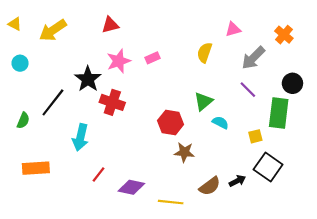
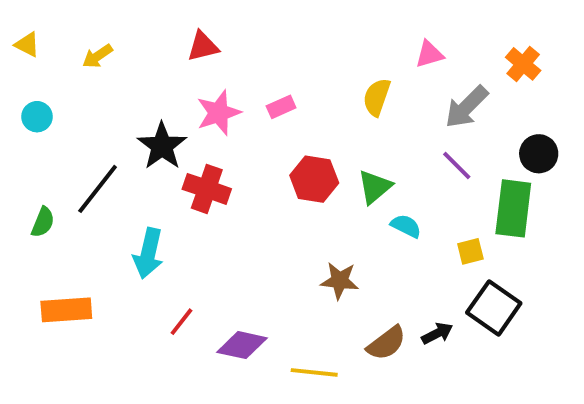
yellow arrow: (53, 30) -> (98, 56), size x0.6
red hexagon: (171, 123) -> (314, 179), moved

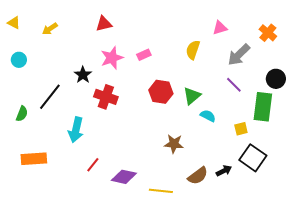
black star: (162, 146) -> (83, 75), size x0.7

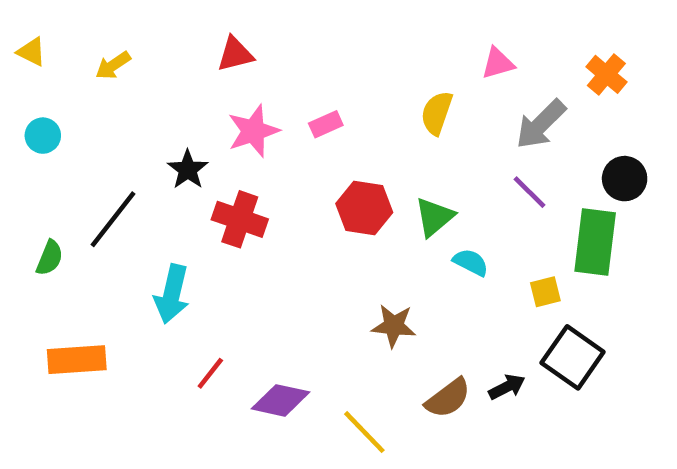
yellow line: (161, 191) -> (364, 432), turned 40

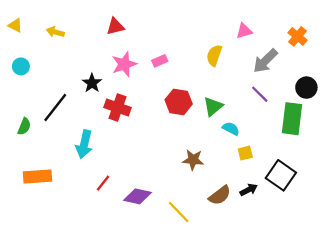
yellow arrow: (113, 65) -> (55, 32), turned 49
yellow square: (545, 292) -> (245, 153), moved

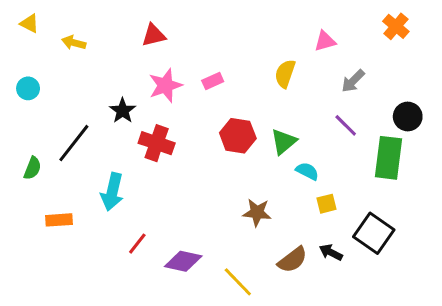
yellow triangle: (15, 25) -> (29, 23), moved
orange cross: (298, 36) -> (396, 26), moved
gray arrow: (265, 61) -> (353, 81), size x0.7
orange rectangle: (38, 176) -> (59, 220), moved, size x0.7
black arrow: (249, 190) -> (331, 252), turned -126

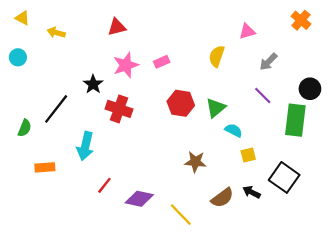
cyan circle: (28, 88) -> (18, 57), moved

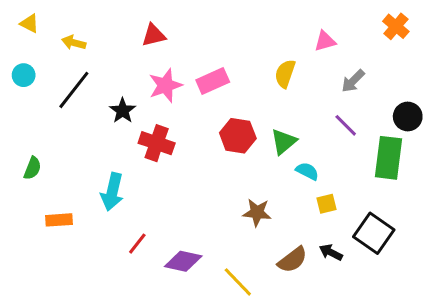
pink rectangle: (162, 62) -> (213, 81), size x1.5
black line: (56, 109) -> (74, 90), moved

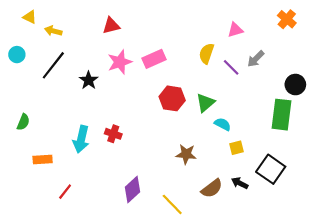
yellow triangle: (29, 23) -> (30, 17), moved
purple line: (346, 125) -> (231, 67), moved
red cross: (157, 143) -> (113, 134), moved, size x0.7
red line: (137, 244) -> (65, 192), moved
purple diamond: (183, 261) -> (133, 190), turned -55

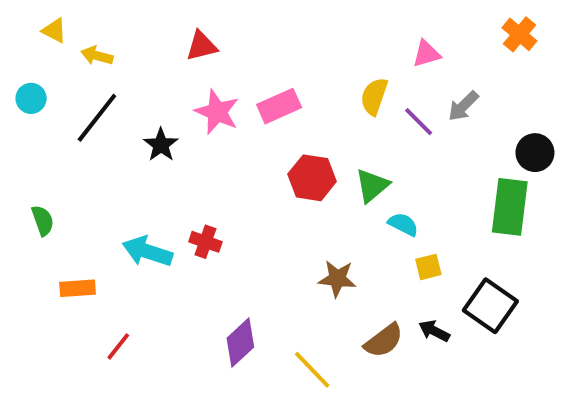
pink star: (120, 62) -> (217, 112), turned -30
green semicircle: (23, 122) -> (43, 220), turned -42
cyan arrow: (81, 139) -> (147, 251), turned 95

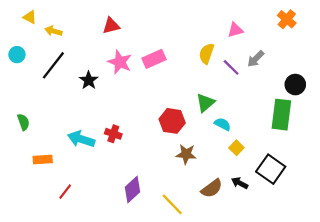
red hexagon: (312, 178) -> (172, 121), moved
yellow square: (428, 267) -> (236, 148), turned -32

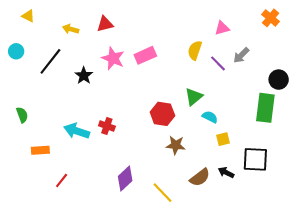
yellow arrow: (53, 31) -> (71, 29), moved
yellow square: (236, 148) -> (223, 139), turned 32
black square: (271, 169) -> (255, 159), turned -32

